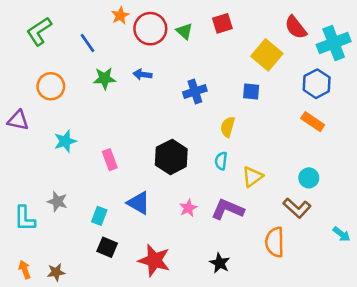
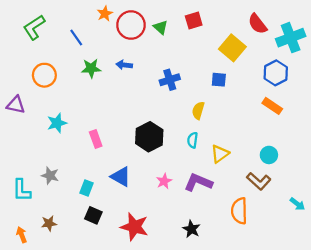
brown star: (56, 272) -> (49, 223), moved

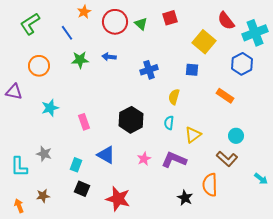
orange star: (105, 14) -> (84, 12), moved
orange rectangle: (272, 106) -> (225, 96), moved
black star: (191, 229) -> (185, 198), moved

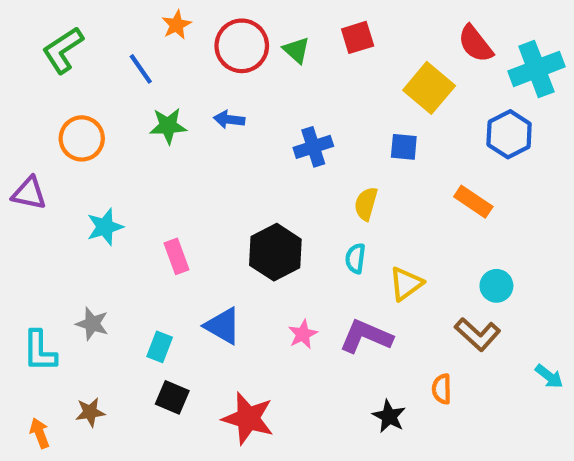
orange semicircle: (210, 185) -> (442, 389), size x0.6

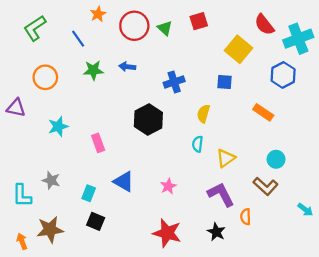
black hexagon: (275, 252) -> (148, 119), moved
purple L-shape: (366, 336) -> (221, 194), moved, turned 40
brown star: (90, 412) -> (50, 230), size x1.6
red star: (248, 418) -> (167, 233), moved

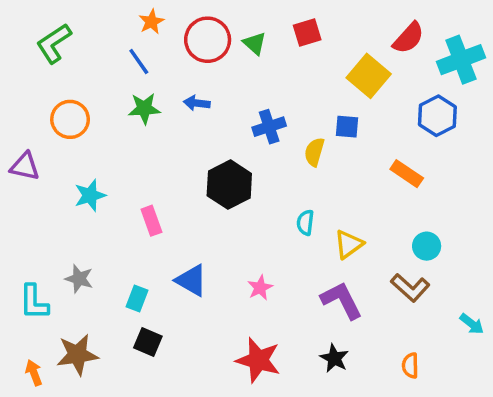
red semicircle: (264, 25) -> (408, 38), turned -100
blue line: (78, 39) -> (139, 61), moved
yellow semicircle: (203, 114) -> (314, 152), moved
orange semicircle: (246, 217) -> (410, 366), moved

